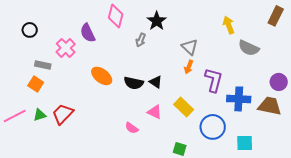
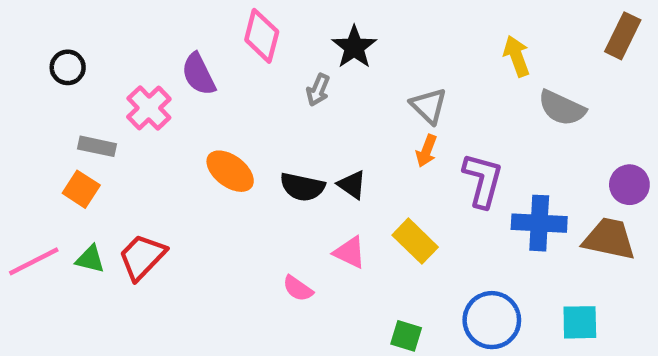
green triangle: (40, 115) -> (90, 259), turned 32
blue circle: (213, 127) -> (492, 320), moved
cyan square: (245, 143) -> (580, 322), moved

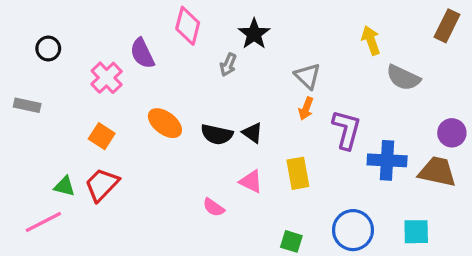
gray rectangle: (97, 146) -> (27, 105), moved
orange square: (81, 189) -> (102, 136), moved
yellow rectangle: (415, 241) -> (298, 173), turned 36
pink line: (34, 261) -> (43, 222), moved

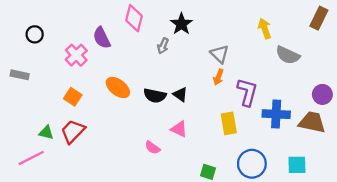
yellow rectangle: (298, 173) -> (229, 123), moved

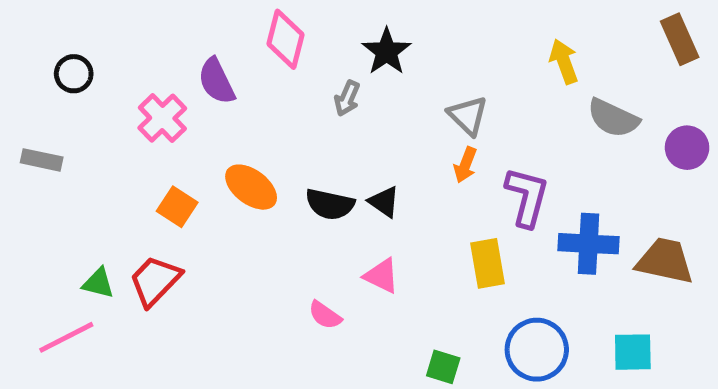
brown rectangle: (319, 18) -> (680, 39), turned -50
purple circle: (322, 94) -> (687, 148), moved
orange square: (73, 97) -> (177, 207), moved

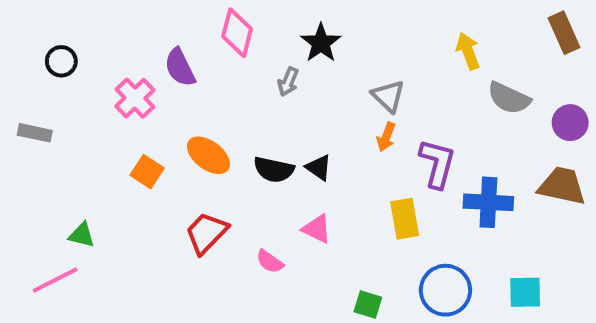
brown trapezoid: (665, 261) -> (562, 186), moved
red trapezoid: (155, 281) -> (206, 233), moved

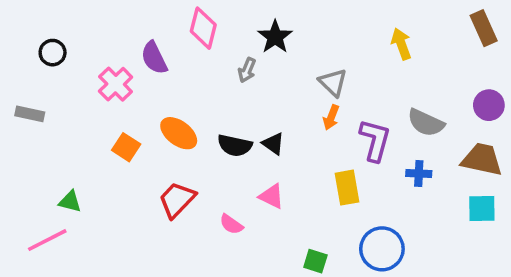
gray semicircle: (509, 98) -> (426, 123), moved
blue cross: (488, 202) -> (419, 173), size x0.6
cyan square: (525, 292) -> (482, 209), moved

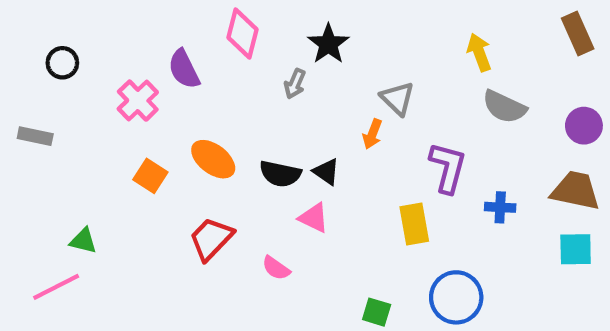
orange arrow: (331, 117) -> (372, 134), moved
gray semicircle: (426, 123) -> (504, 107), moved
pink triangle: (272, 196) -> (314, 218), moved

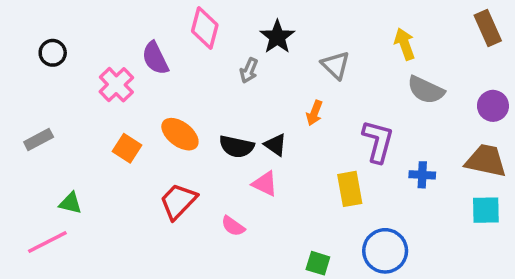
gray triangle: (398, 98) -> (336, 65), moved
gray rectangle: (35, 136) -> (39, 139), moved, turned -40

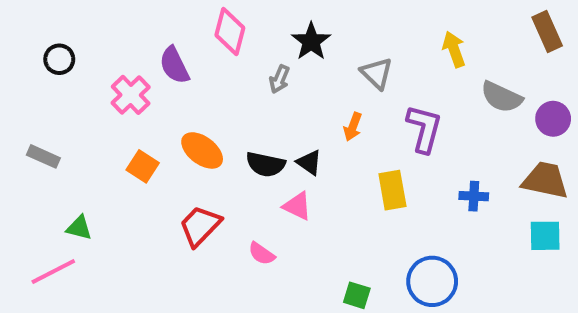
gray semicircle: (426, 90) -> (502, 97), moved
gray rectangle: (39, 139) -> (43, 156), turned 52
purple L-shape: (378, 141) -> (424, 129), moved
yellow rectangle: (350, 189) -> (392, 190), moved

